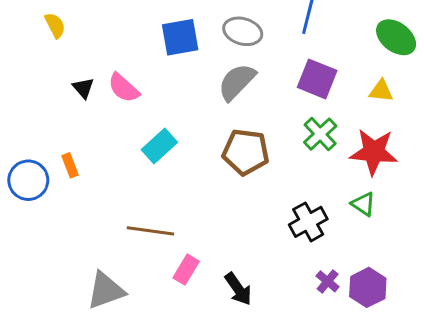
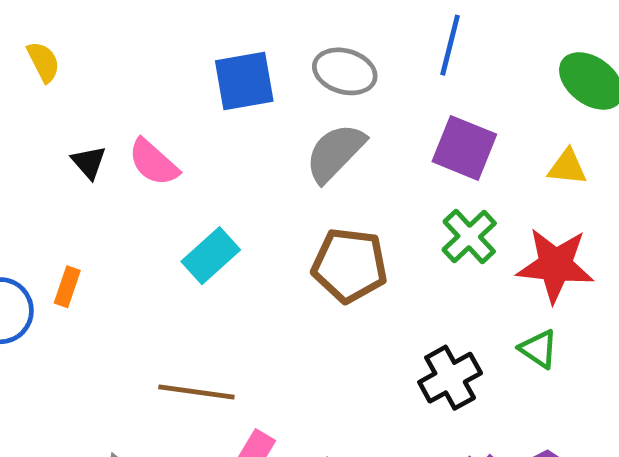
orange rectangle: (70, 165) -> (67, 287), turned 40

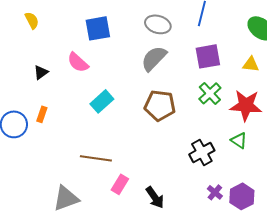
blue square: (244, 81) -> (98, 28), moved
purple square: (464, 148) -> (208, 56), turned -32
black triangle: (89, 162) -> (41, 72), moved, turned 35

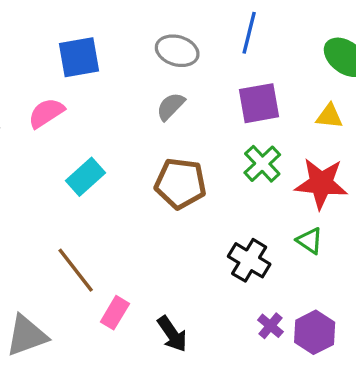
gray semicircle: (154, 58) -> (171, 106), size x0.7
pink semicircle: (78, 62) -> (46, 113), turned 105
black cross: (202, 152) -> (249, 260), turned -30
brown line: (96, 158) -> (76, 270), turned 44

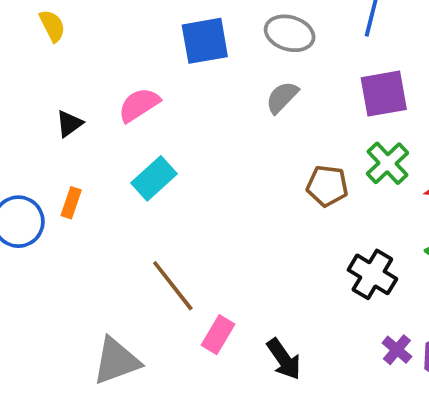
blue square: (79, 57) -> (205, 41), moved
cyan rectangle: (85, 177) -> (154, 178), moved
brown pentagon: (180, 183) -> (327, 186), moved, size x0.7

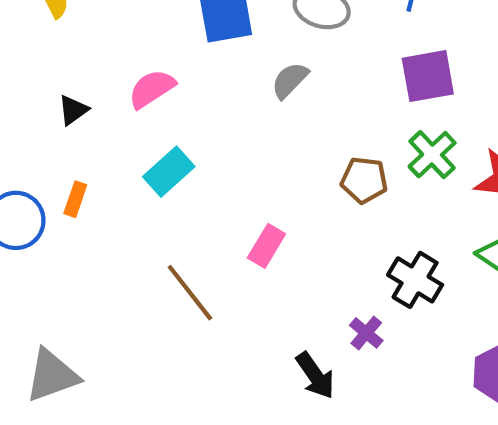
gray semicircle: (282, 97) -> (290, 80), moved
pink rectangle: (218, 335) -> (266, 246), moved
purple cross: (397, 350) -> (366, 333), moved
gray triangle: (116, 361) -> (52, 375), moved

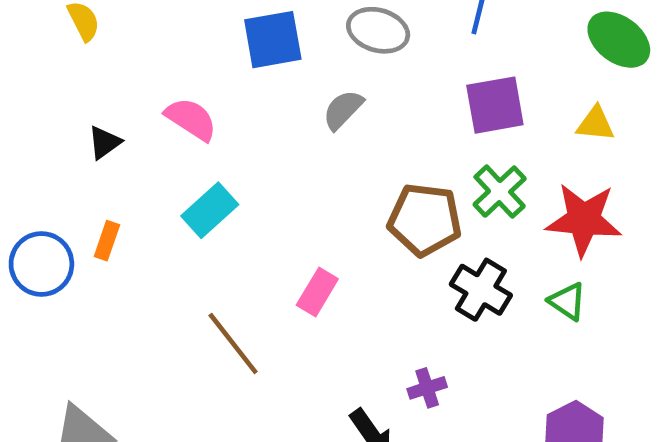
pink semicircle: (152, 89) -> (191, 119), turned 66
brown pentagon: (364, 180) -> (425, 220), size x1.4
black cross: (415, 280) -> (481, 290), moved
purple cross: (366, 333) -> (427, 388), turned 32

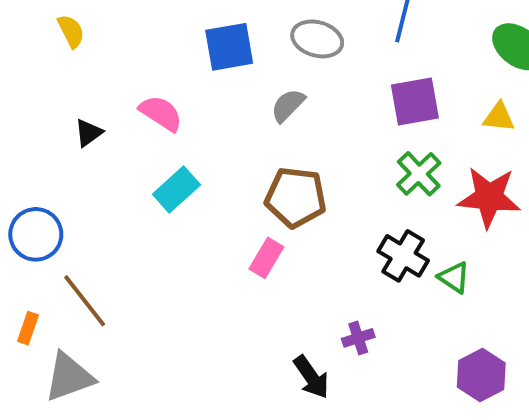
brown pentagon: (425, 220) -> (296, 197), moved
orange rectangle: (107, 241) -> (28, 328), moved
green triangle: (567, 301) -> (454, 277), moved
brown line: (233, 343) -> (85, 301), moved

